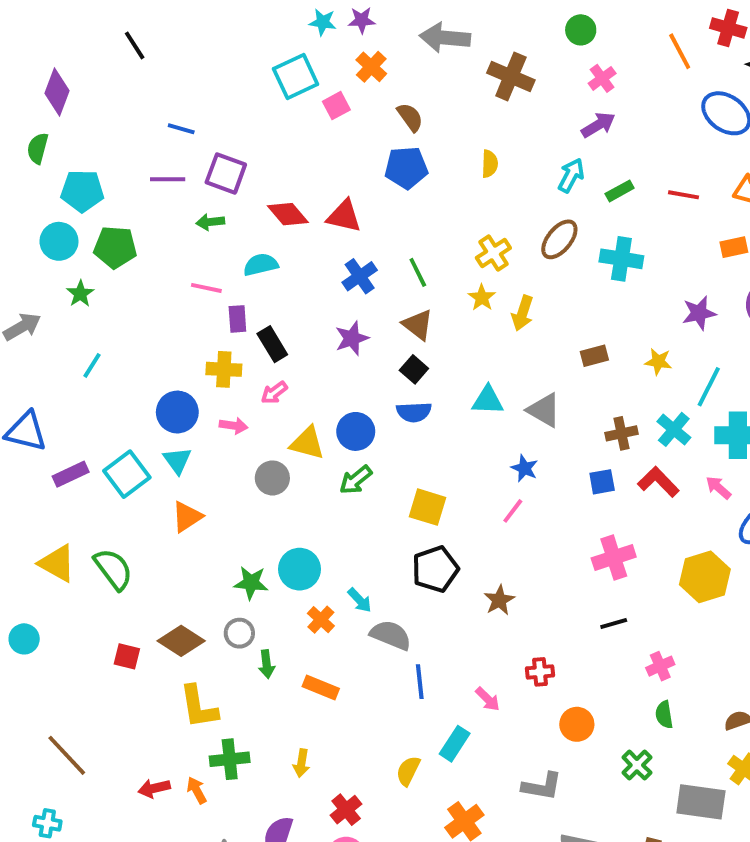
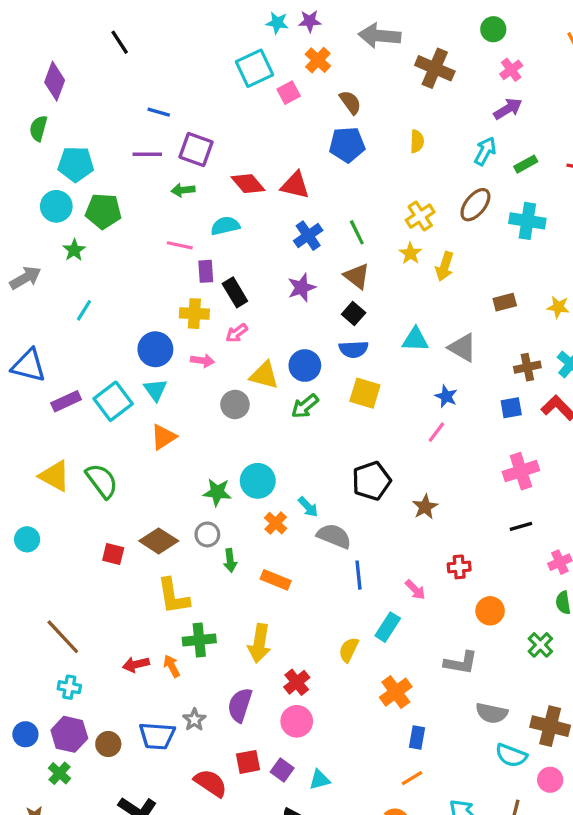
yellow square: (428, 507) -> (365, 393), moved
yellow arrow: (301, 763) -> (259, 643), size x1.6
cyan cross: (47, 823) -> (69, 687), moved

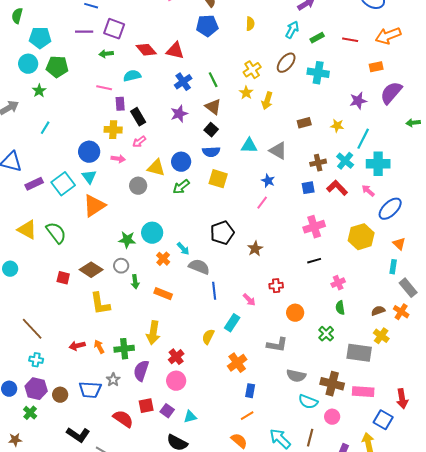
orange triangle: (164, 437) -> (94, 206), size x1.4
green cross: (199, 640) -> (124, 349), moved

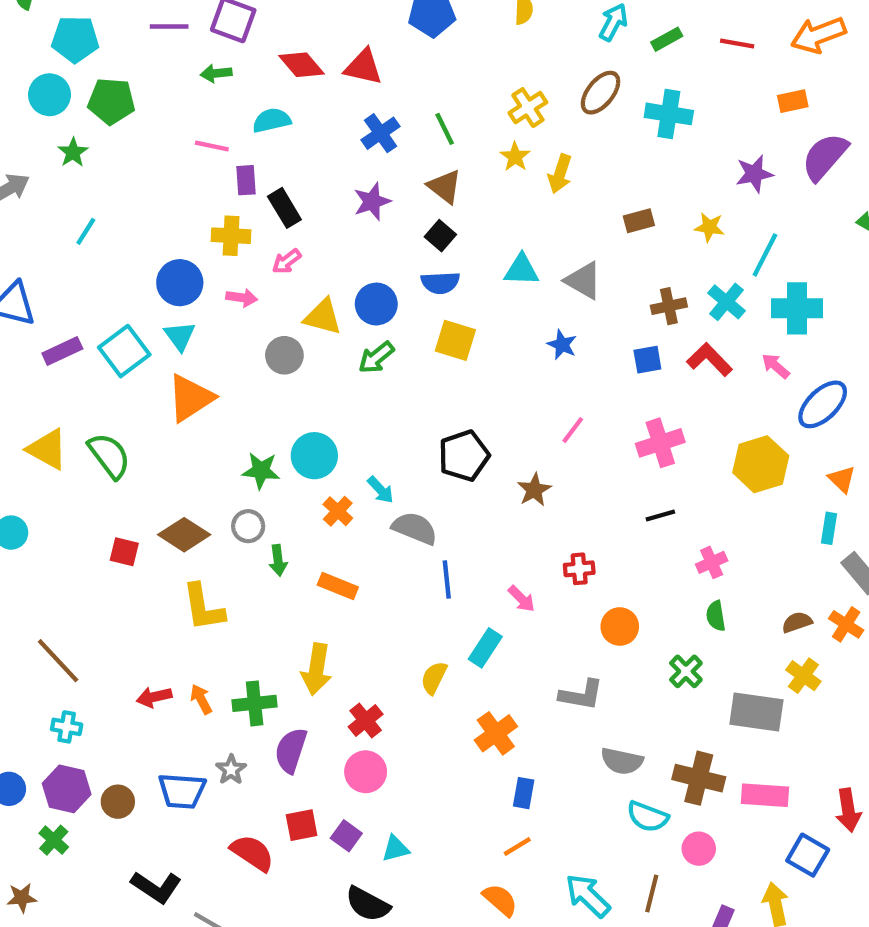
pink line: (262, 203) -> (573, 430), moved

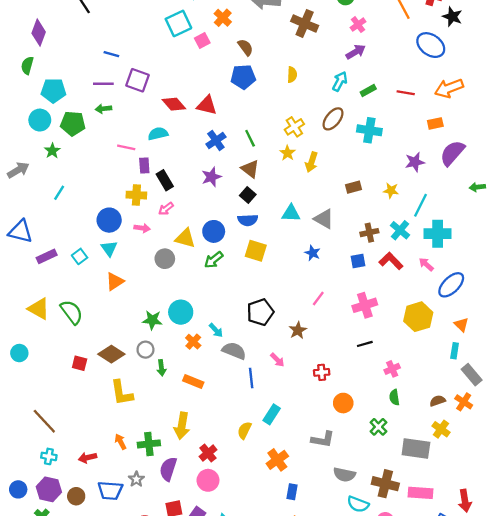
green arrow: (216, 73) -> (103, 109), moved
cyan square: (124, 351) -> (80, 256), size x0.6
orange triangle: (190, 398) -> (115, 281), size x0.7
pink arrow: (521, 599) -> (277, 360), moved
red arrow: (154, 697) -> (88, 458), moved

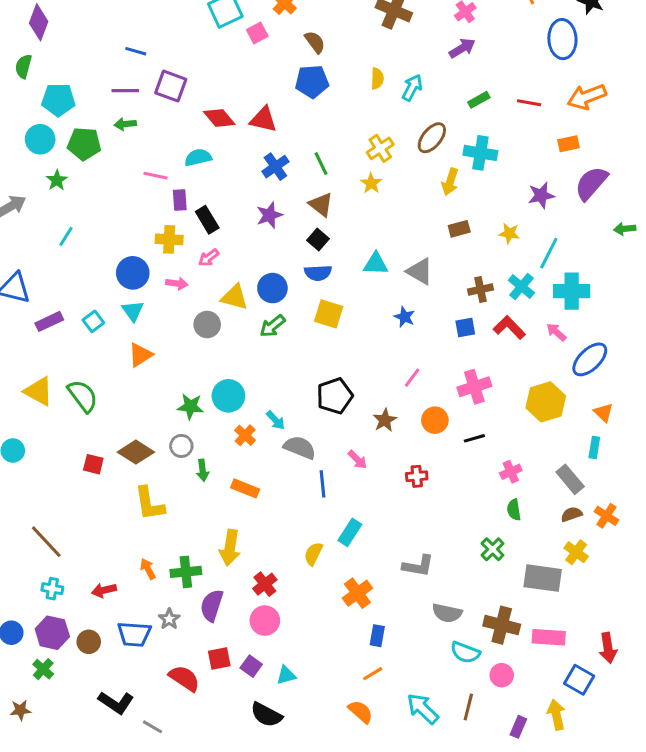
blue ellipse: (431, 45) -> (562, 39), turned 52
cyan arrow: (340, 81) -> (412, 88), moved
yellow arrow: (311, 162) -> (450, 182), moved
gray rectangle: (472, 375) -> (570, 479), moved
orange circle: (343, 403) -> (435, 420), moved

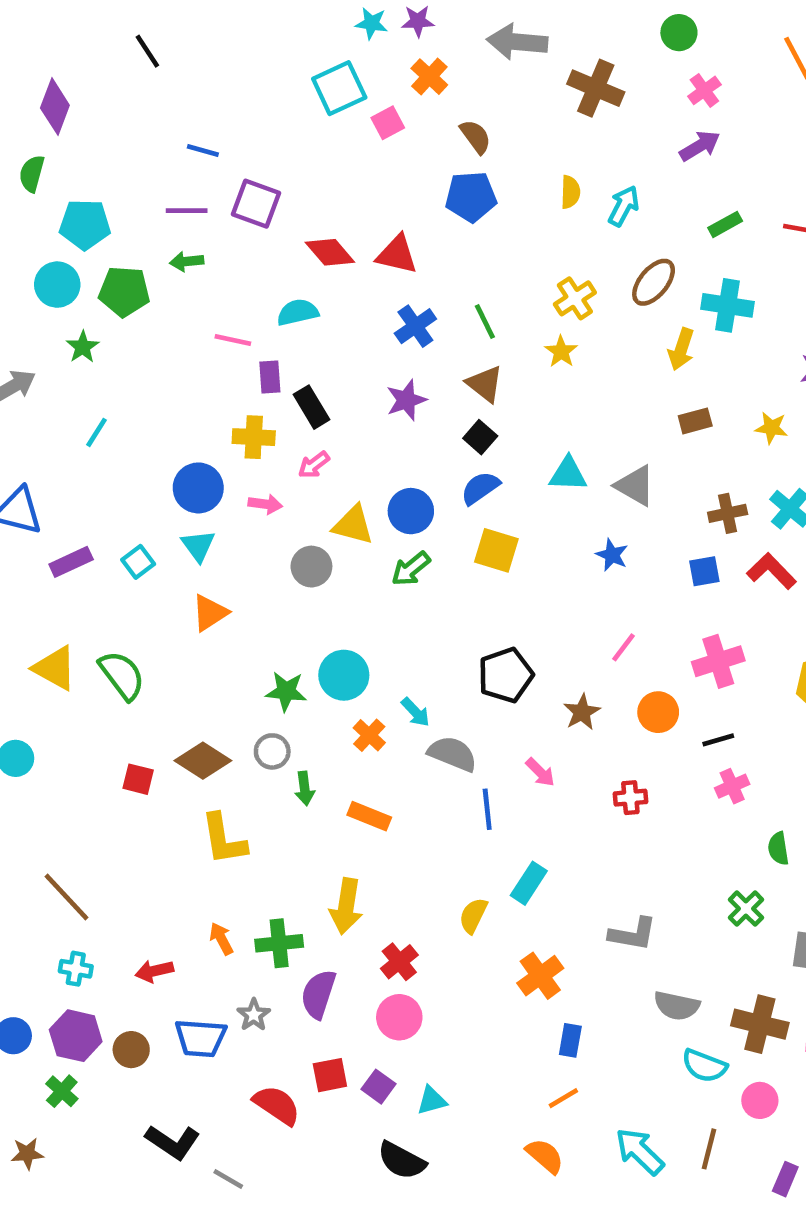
blue semicircle: (318, 273) -> (480, 488), turned 148
pink cross: (511, 472) -> (732, 786), moved

